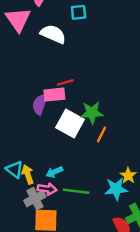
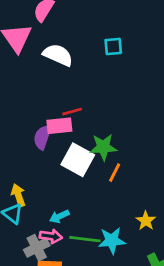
cyan square: (79, 12) -> (113, 46), moved
yellow arrow: (28, 174) -> (18, 195), moved
cyan star: (116, 189) -> (112, 241), moved

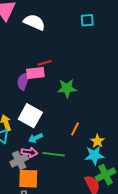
cyan square: (113, 46) -> (87, 20), moved
white square: (78, 160) -> (30, 116), moved
orange line: (115, 173) -> (75, 129), moved
cyan star: (112, 241) -> (94, 155), moved

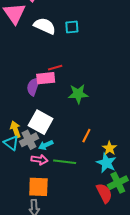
cyan square: (87, 20) -> (72, 27), moved
cyan star: (94, 155) -> (106, 163), turned 30
gray cross: (19, 160) -> (29, 140), moved

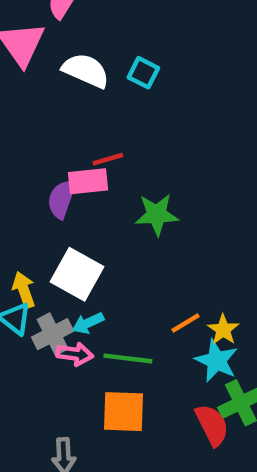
cyan square: (72, 27) -> (143, 73), turned 32
orange line: (86, 136) -> (185, 323), moved, turned 32
gray cross: (29, 140) -> (53, 334), moved
orange square: (38, 187) -> (123, 412), moved

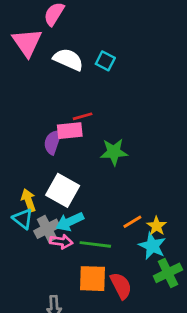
cyan arrow: (88, 323) -> (70, 222), size x1.4
red semicircle: (212, 425) -> (121, 286), moved

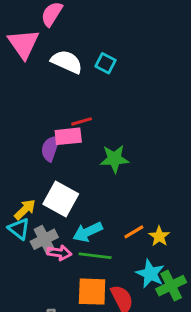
yellow arrow: (28, 200) -> (25, 209), turned 65
cyan arrow: (70, 222) -> (88, 232), moved
cyan star: (152, 246) -> (150, 274), moved

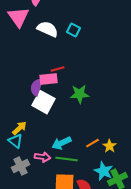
white square: (61, 199) -> (44, 102), moved
gray cross: (44, 239) -> (20, 166), moved

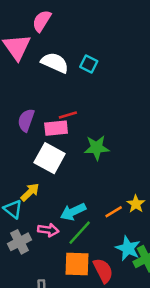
purple semicircle: (36, 87) -> (26, 120), moved
yellow arrow: (20, 128) -> (30, 192), moved
yellow star: (110, 146) -> (136, 204), moved
green line: (66, 159) -> (80, 233), turned -55

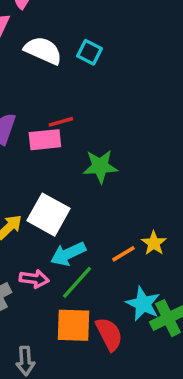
white square: (50, 158) -> (48, 215), moved

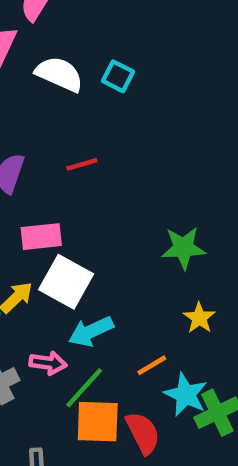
pink rectangle: (45, 140) -> (41, 237), moved
green star: (100, 166) -> (183, 248), moved
orange line: (123, 254) -> (152, 365), moved
green line: (77, 282) -> (84, 388), moved

